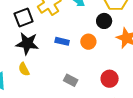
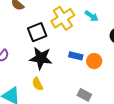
orange circle: (88, 42) -> (94, 61), moved

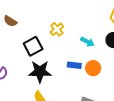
cyan arrow: (92, 16) -> (87, 42), moved
yellow cross: (63, 18) -> (57, 29), size x0.6

